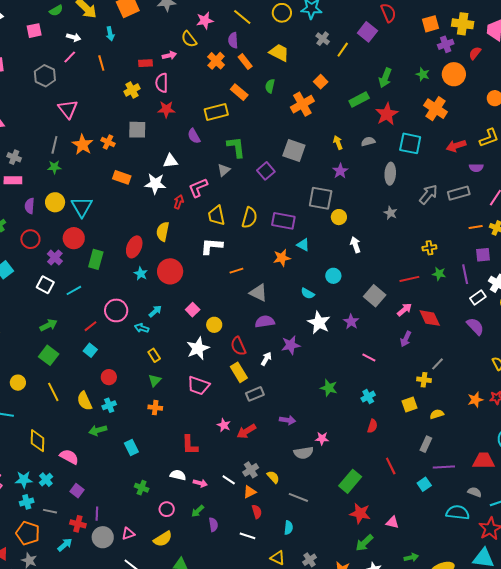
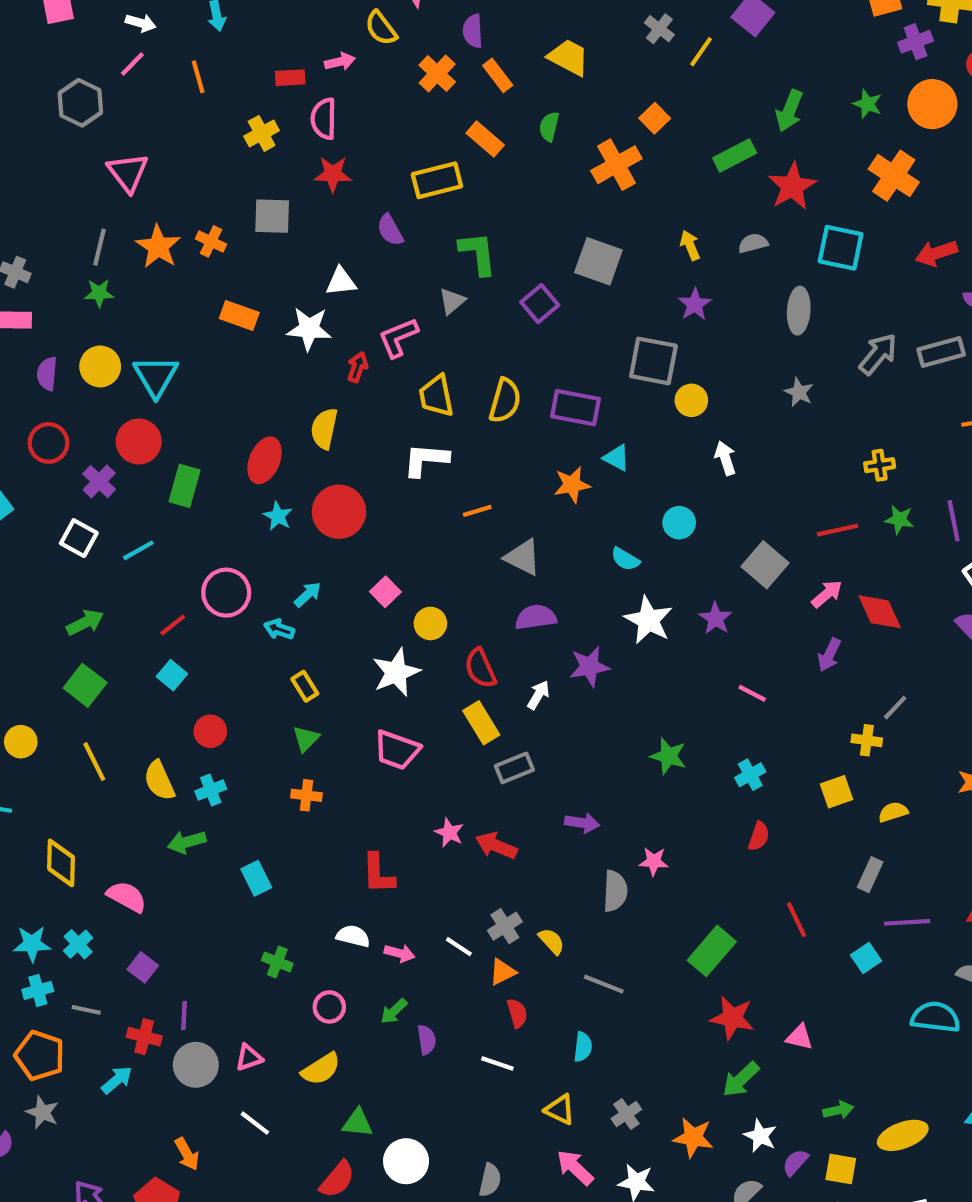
red arrow: (246, 431) -> (496, 846), turned 54
gray semicircle: (304, 453) -> (615, 891), turned -78

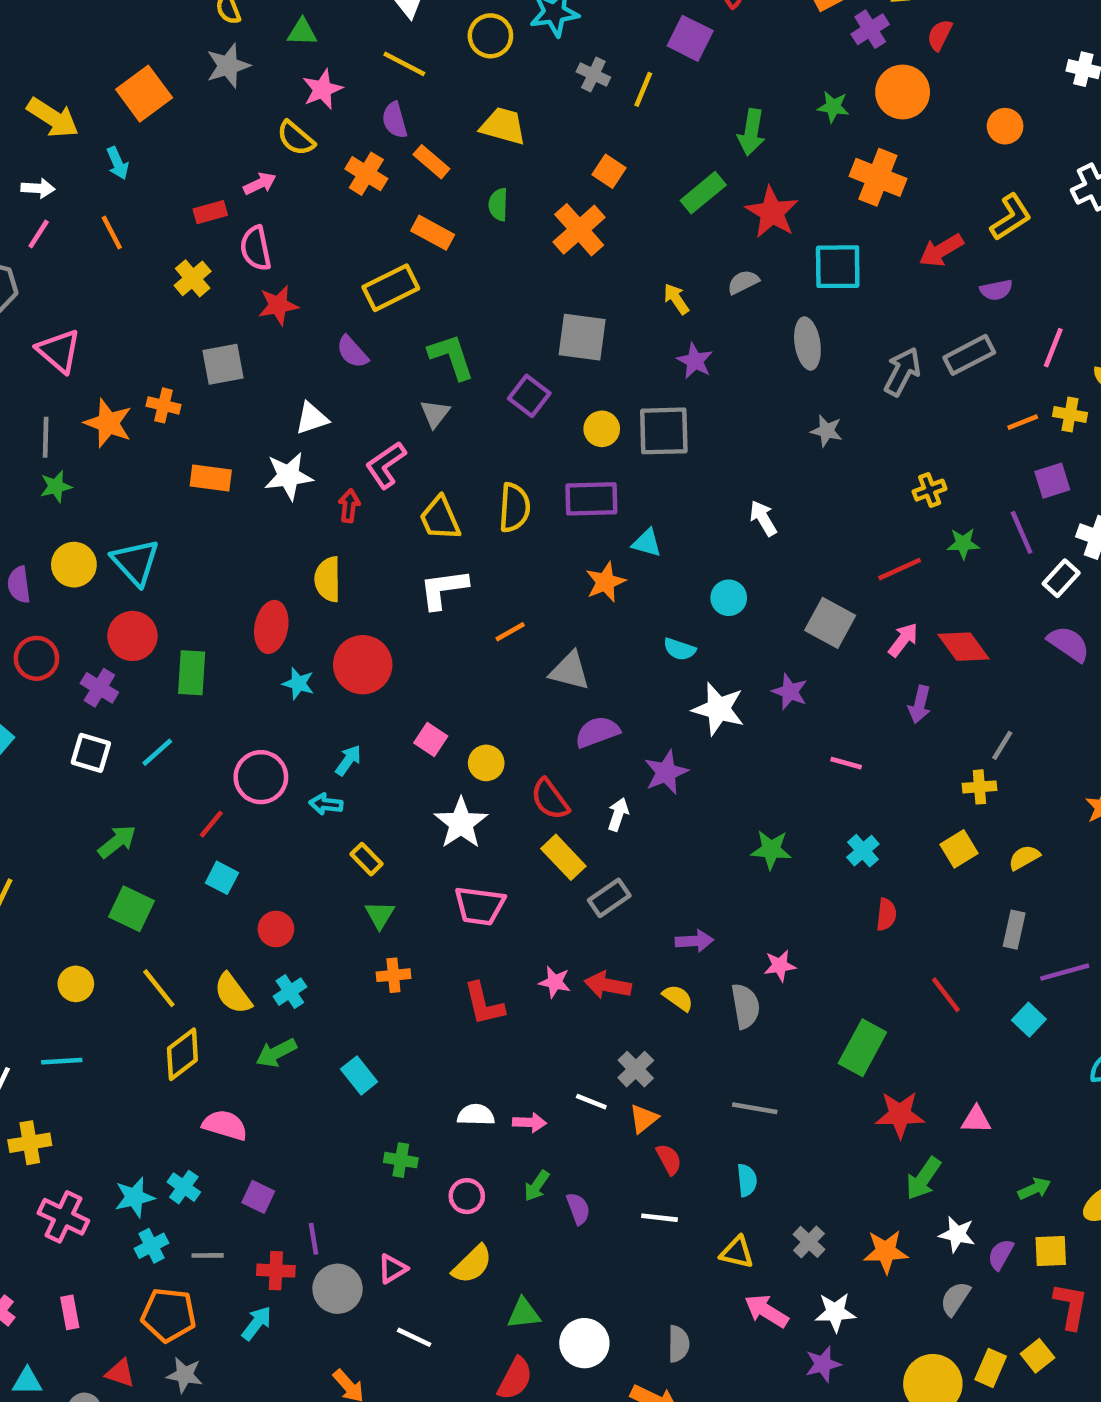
yellow circle: (691, 400) -> (602, 429), moved
yellow diamond: (61, 863) -> (182, 1054), moved, turned 63
red L-shape: (378, 874) -> (484, 1004), moved
yellow semicircle: (552, 941) -> (678, 998), moved

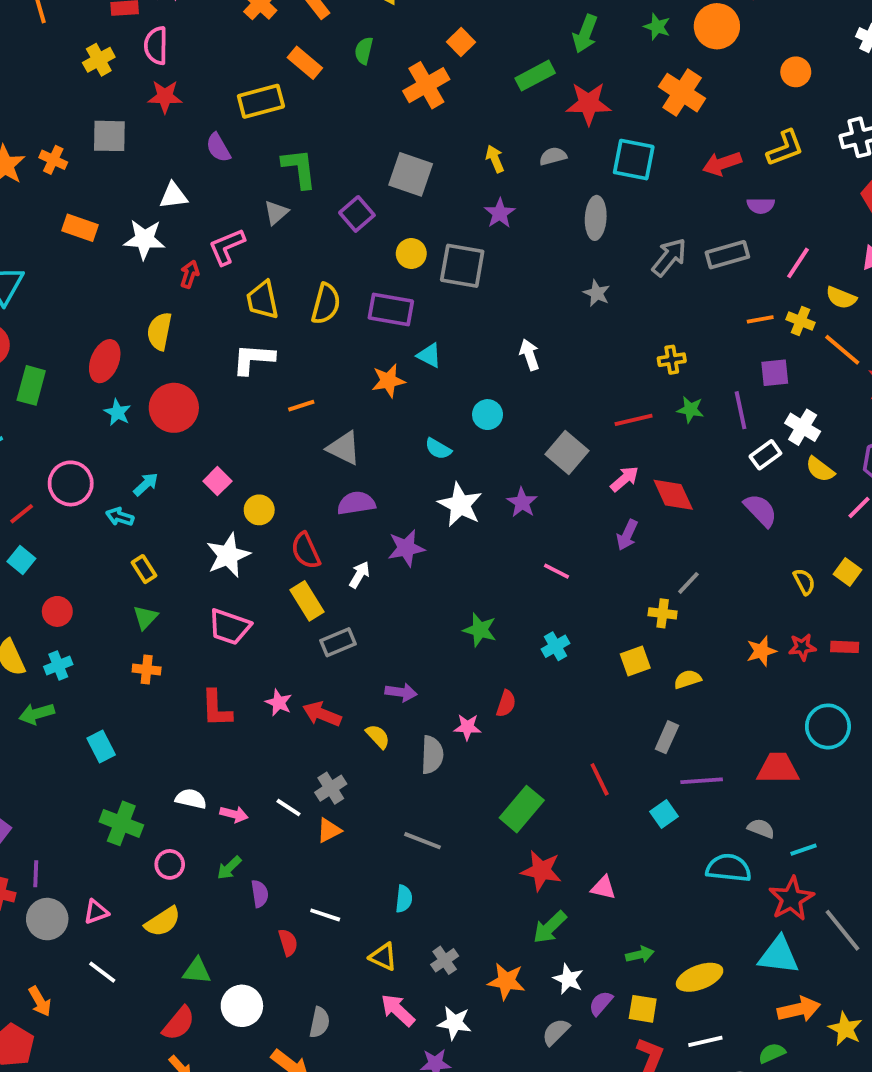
red star: (772, 212) -> (589, 103), turned 30
red semicircle: (886, 914) -> (506, 704), moved
red semicircle: (669, 1159) -> (288, 942), moved
green cross: (401, 1160) -> (121, 823), size x1.5

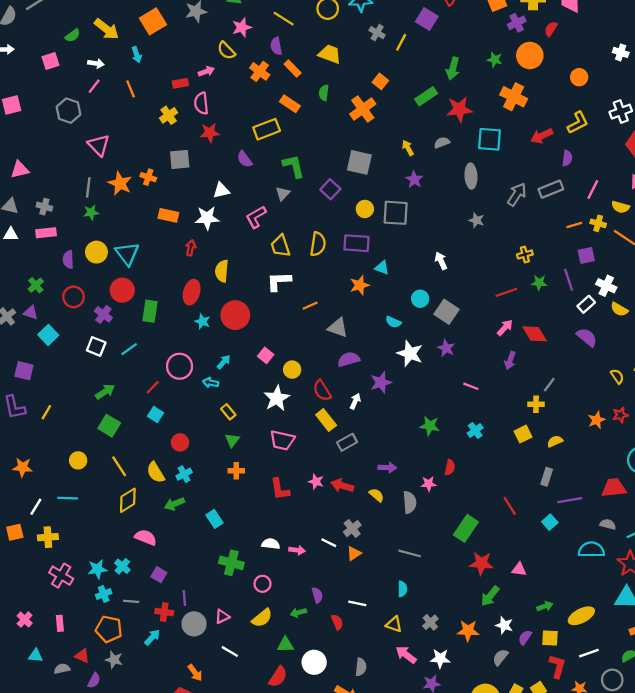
purple semicircle: (761, 206) -> (567, 158), turned -77
red arrow: (190, 274) -> (191, 248), moved
gray square: (567, 453) -> (447, 312), moved
green arrow: (229, 868) -> (298, 613), moved, turned 35

